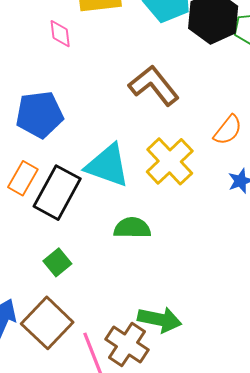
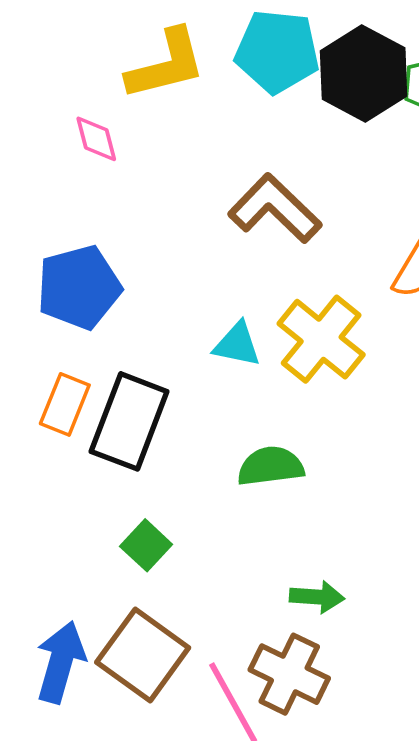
cyan triangle: (108, 165) -> (237, 344), moved, size x0.6
green arrow: (160, 320) -> (317, 597), moved, size x0.7

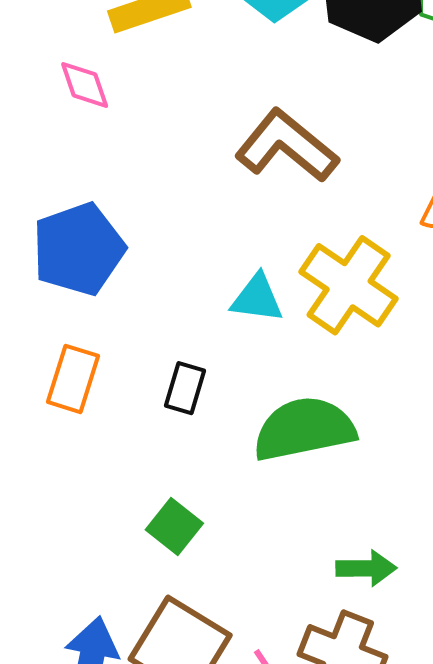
black rectangle: (129, 421) -> (185, 388), moved, size x0.5
green semicircle: (271, 466) -> (304, 429), size x1.4

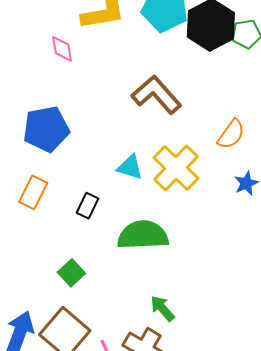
green arrow: (366, 568) -> (162, 308), turned -140

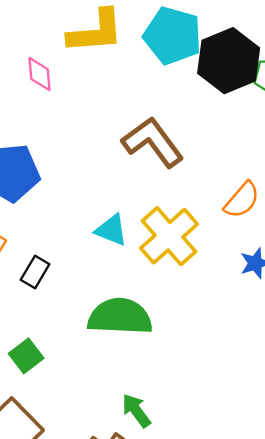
black rectangle: (88, 206) -> (35, 272), moved

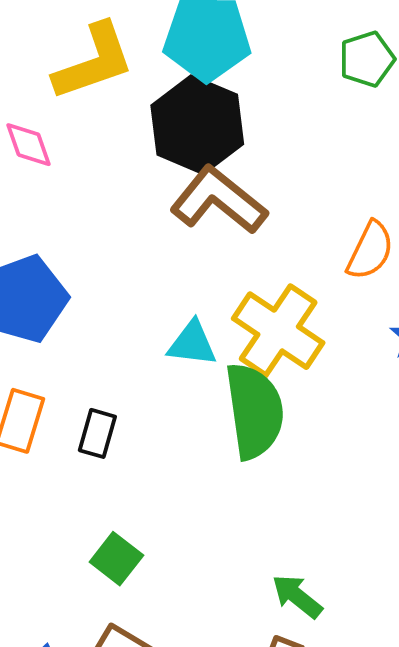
black hexagon: (229, 61) -> (197, 125), moved
green semicircle: (120, 317) -> (254, 411), moved, turned 94

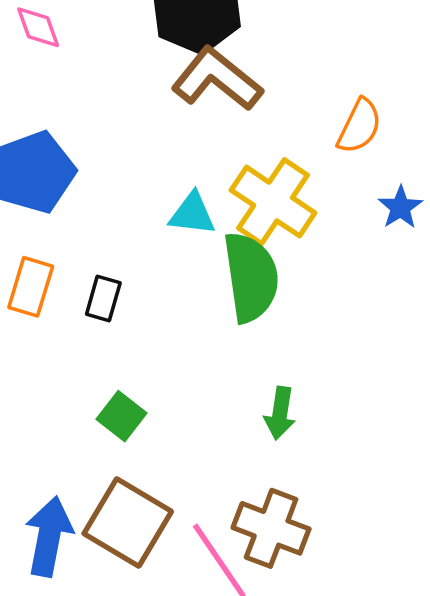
green arrow: (297, 596) -> (280, 413), moved, turned -120

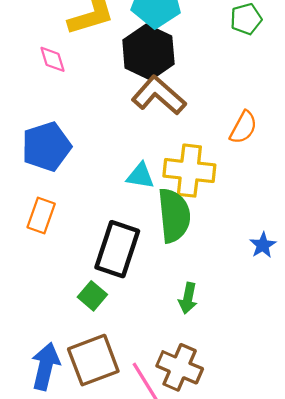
yellow cross: (273, 202) -> (189, 171), turned -30
blue star: (400, 207) -> (263, 245), moved
black rectangle: (103, 299) -> (117, 249), moved, size x2.0
brown square: (128, 523) -> (93, 360), turned 36

